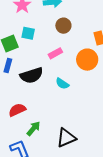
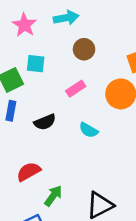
black semicircle: (32, 75) -> (45, 122), size x0.7

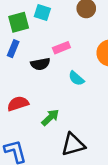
pink rectangle: (76, 89) -> (61, 48), moved
green arrow: (53, 196) -> (50, 117), moved

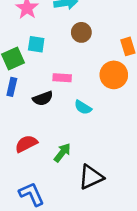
pink rectangle: (61, 48) -> (62, 78), turned 35

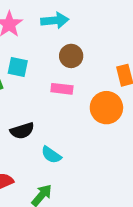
pink rectangle: (62, 78) -> (62, 89), moved
cyan semicircle: (83, 107) -> (51, 155), moved

